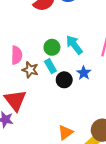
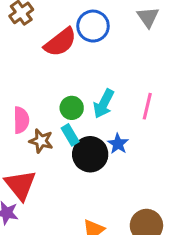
cyan arrow: (74, 45) -> (104, 104), turned -114
black circle: (64, 80) -> (90, 154), size x1.5

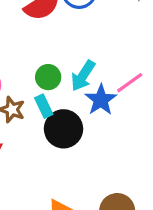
pink line: (147, 106) -> (130, 83), turned 36
blue star: (118, 144) -> (101, 100), moved, size x1.4

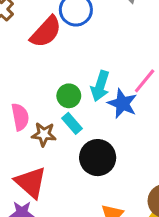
black circle: (63, 129) -> (98, 158), moved

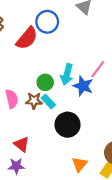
brown star: (44, 134) -> (34, 101), moved
red triangle: (31, 182) -> (21, 144), size x0.7

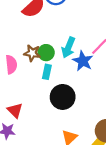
brown star: (34, 101) -> (32, 53), moved
cyan rectangle: (48, 102) -> (47, 72), turned 48

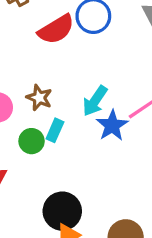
green circle: (46, 53) -> (32, 141), moved
black circle: (63, 97) -> (62, 211), moved

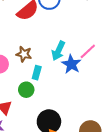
green circle: (32, 141) -> (26, 90), moved

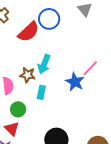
cyan arrow: (58, 51) -> (44, 64), moved
green circle: (26, 90) -> (18, 109), moved

